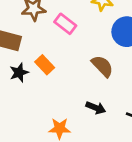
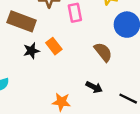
pink rectangle: (65, 24) -> (75, 13), turned 36

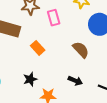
black star: (31, 51) -> (30, 79), moved

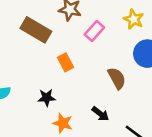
pink rectangle: (54, 18) -> (94, 31), turned 42

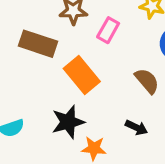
orange rectangle: (65, 62) -> (82, 75), size x1.6
black star: (47, 98) -> (68, 122), size x1.5

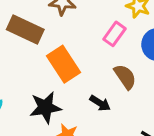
pink rectangle: (108, 30) -> (114, 34), moved
black arrow: (136, 128) -> (100, 103), moved

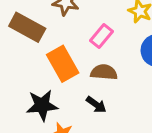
pink rectangle: (114, 34) -> (101, 36), moved
brown semicircle: (125, 77) -> (104, 72), moved, turned -55

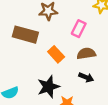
orange rectangle: (63, 64) -> (56, 54), size x0.7

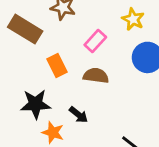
black arrow: (86, 77) -> (79, 115), moved

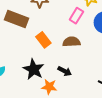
pink rectangle: (95, 41) -> (76, 16), moved
black star: (36, 104) -> (34, 69), turned -30

